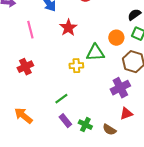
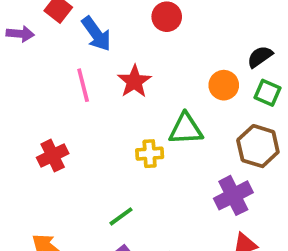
pink line: (30, 30) -> (83, 85), moved
orange circle: (116, 38) -> (224, 85), moved

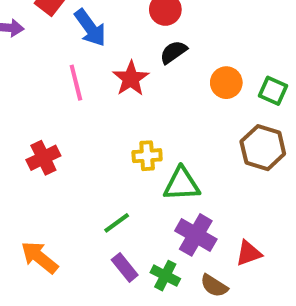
black semicircle: (260, 57) -> (173, 52), moved
green triangle: (186, 129) -> (182, 184), moved
purple cross: (233, 195) -> (196, 235), moved, turned -33

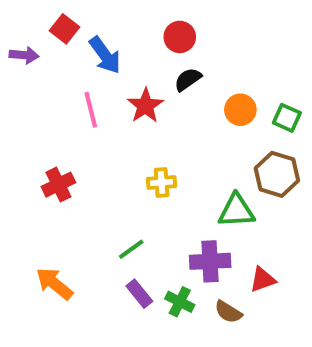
green triangle: (182, 184) -> (236, 211), moved
purple cross: (196, 235) -> (210, 261), turned -33

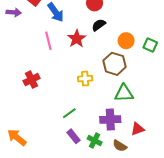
brown hexagon: (277, 174) -> (115, 64), moved
orange arrow: (54, 284) -> (17, 137), moved

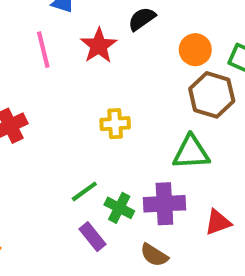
brown hexagon: (115, 64) -> (212, 95), moved
green cross: (95, 141) -> (119, 208), moved
brown semicircle: (120, 146) -> (154, 255), moved

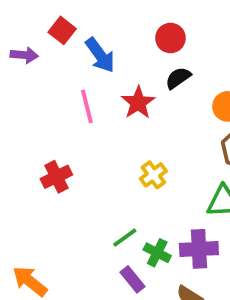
yellow cross: (115, 124) -> (153, 175), turned -32

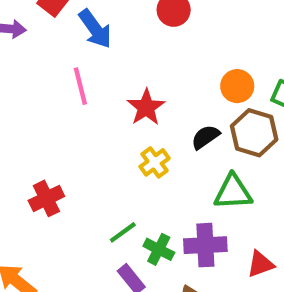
black semicircle: (178, 78) -> (205, 137), moved
red star: (138, 103) -> (146, 107), moved
red cross: (56, 177) -> (46, 198), moved

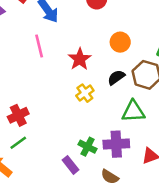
orange circle: (237, 86) -> (120, 42), moved
green line: (123, 232) -> (18, 143), moved

